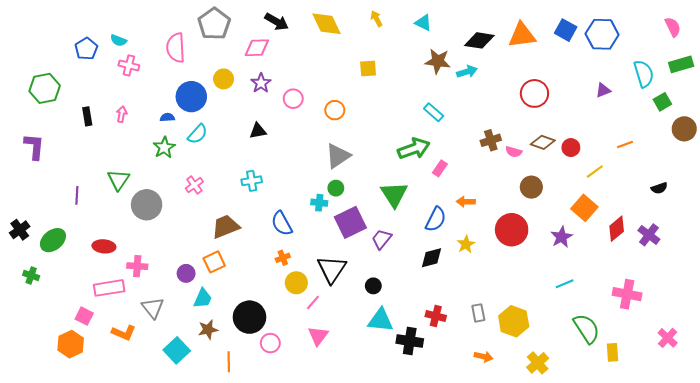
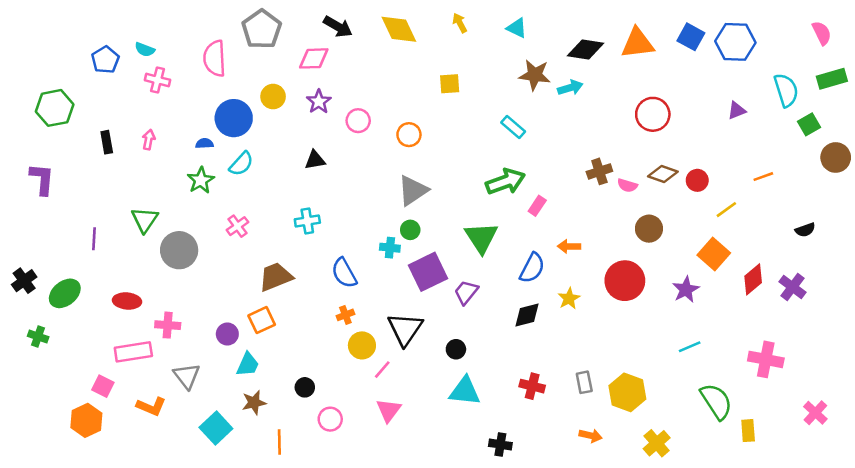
cyan rectangle: (434, 112) -> (513, 127), moved
black circle: (250, 317) -> (305, 387), size x0.5
black cross: (410, 341) -> (500, 445), moved, size x0.7

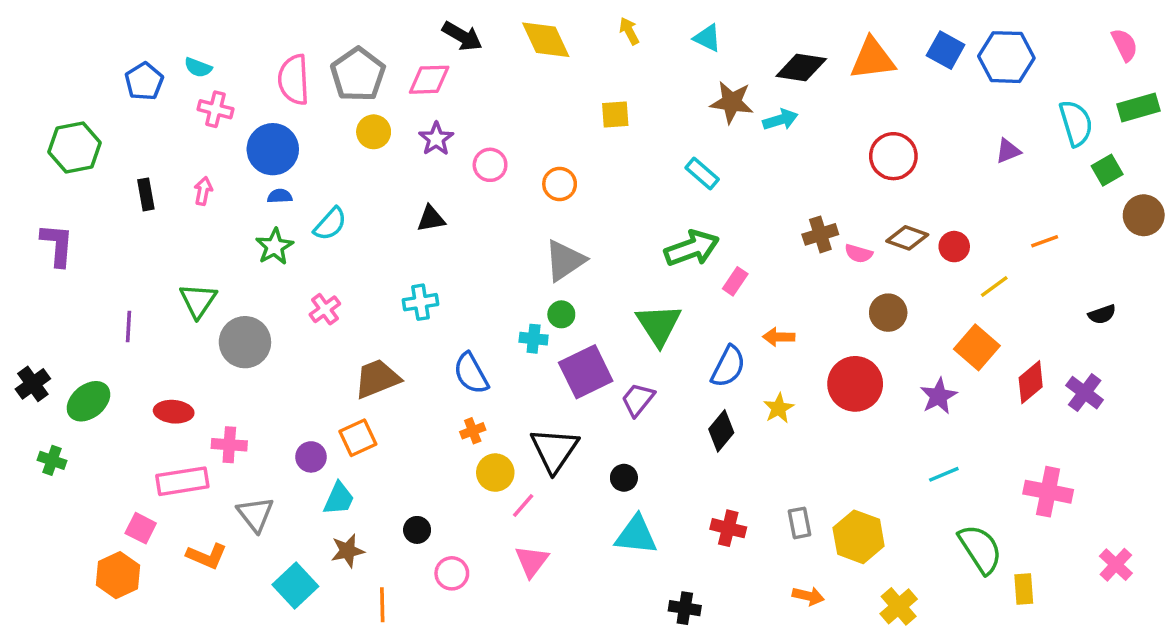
gray pentagon: (262, 29) -> (358, 74), moved
blue circle: (234, 118) -> (273, 149), moved
black diamond: (527, 315) -> (721, 431), turned -36

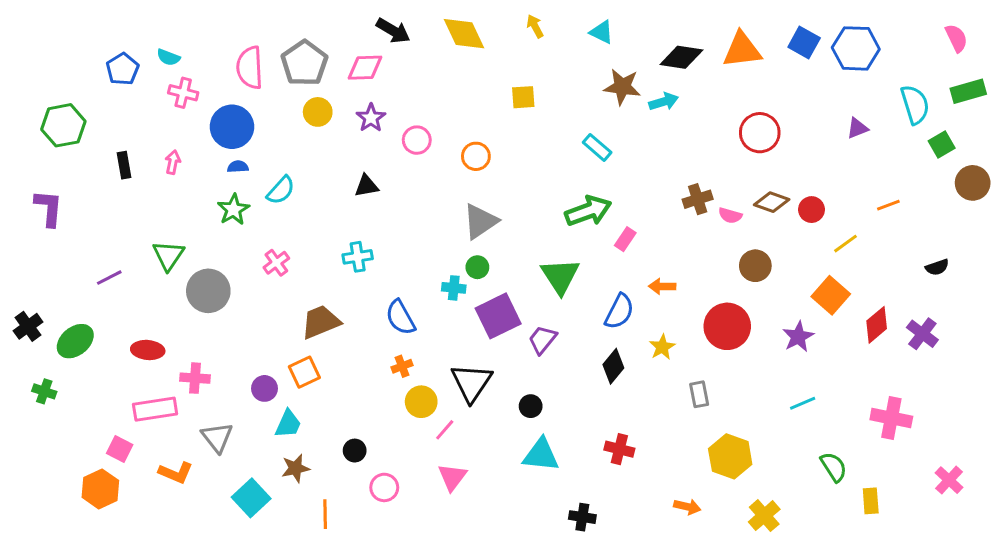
purple line: (128, 327) -> (109, 278), turned 60
gray rectangle: (800, 523) -> (699, 394), moved
green semicircle: (980, 549) -> (834, 467), size x0.7

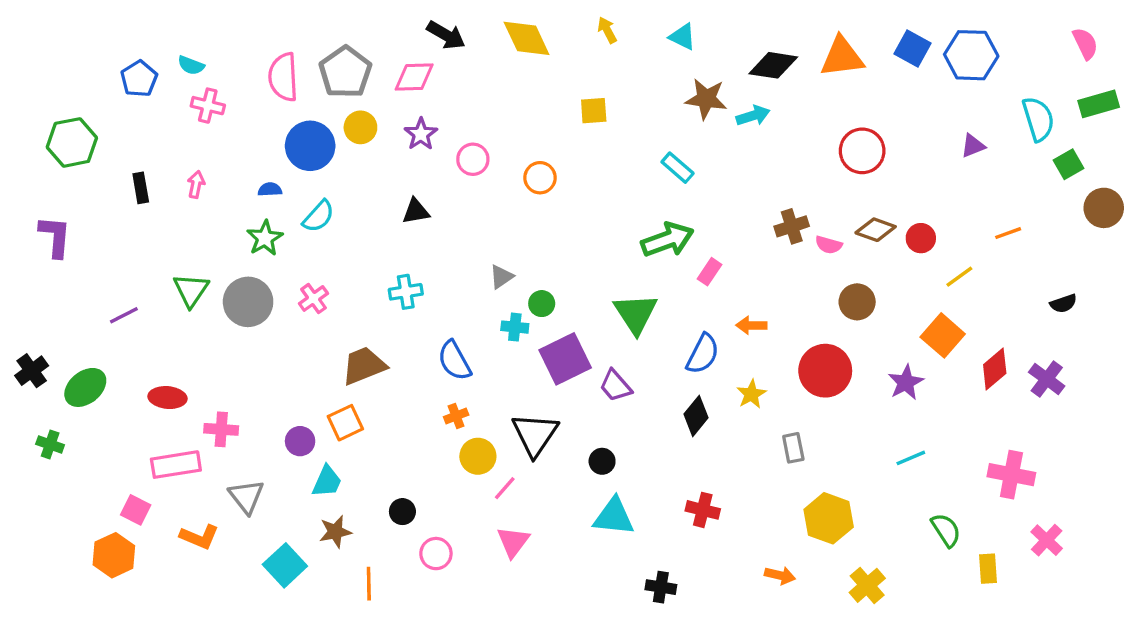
blue circle: (232, 127) -> (310, 146), moved
gray triangle: (480, 221) -> (501, 277), moved, size x0.6
gray circle: (208, 291) -> (248, 302), moved
purple trapezoid: (542, 340) -> (615, 386), turned -80
pink cross: (949, 480) -> (1047, 540), moved

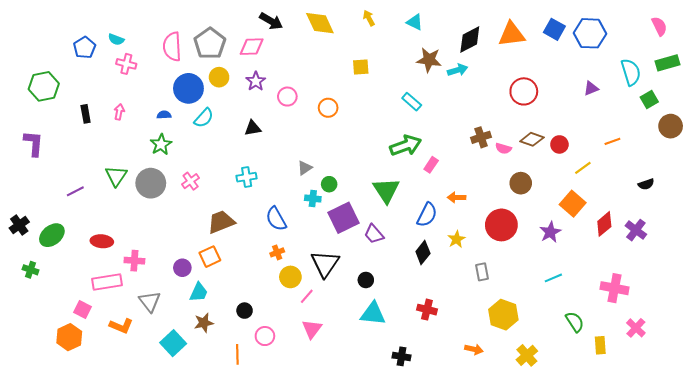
black diamond: (773, 65) -> (470, 39), turned -36
cyan semicircle: (319, 216) -> (204, 118), moved
orange line: (369, 584) -> (237, 354), moved

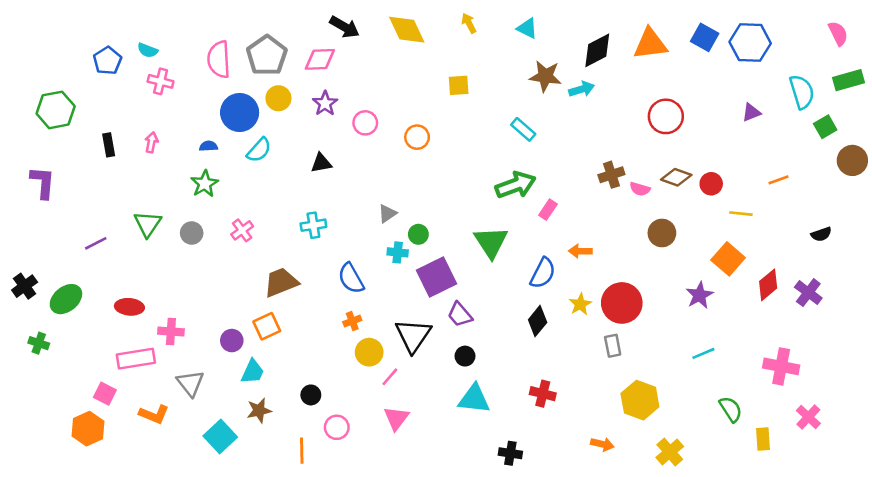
yellow line: (583, 168) -> (741, 214), turned 42
gray circle: (151, 183) -> (192, 233), size x0.6
red circle: (501, 225) -> (622, 303), moved
purple trapezoid: (374, 234) -> (460, 315), moved

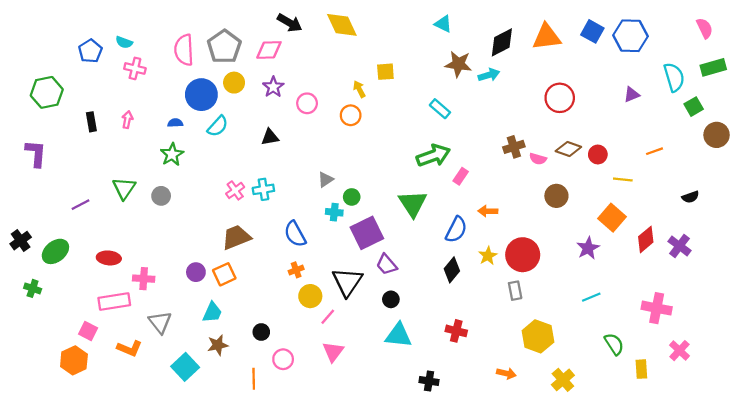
yellow arrow: (469, 23) -> (359, 89), moved
pink cross: (242, 230) -> (235, 190), moved
purple circle: (232, 341) -> (196, 272), moved

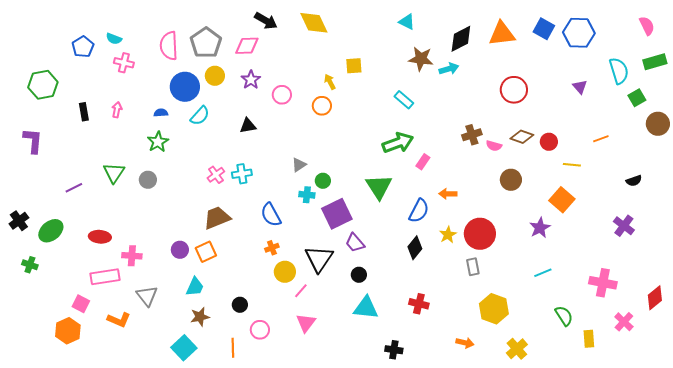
purple triangle: (632, 95) -> (580, 87), turned -49
red diamond: (646, 239) -> (655, 298), moved
cyan square: (185, 367) -> (184, 348), moved

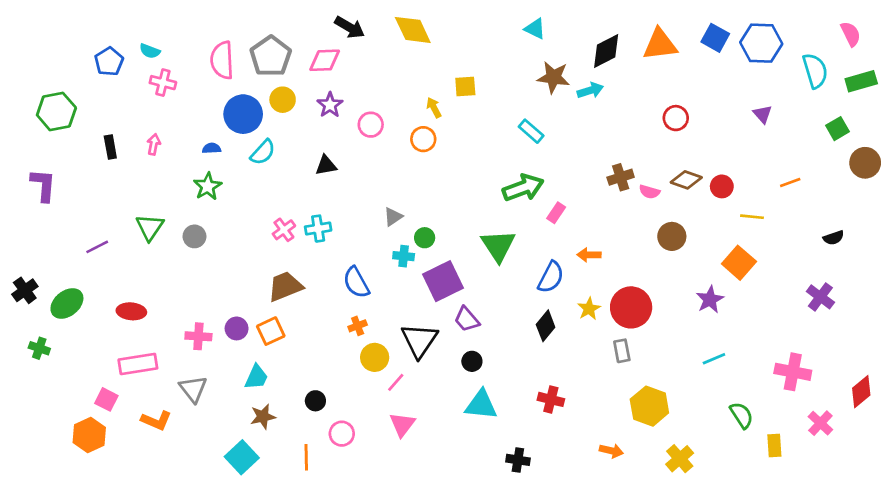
cyan semicircle: (619, 71) -> (815, 71), moved
red circle: (514, 90) -> (676, 118), size x0.7
pink cross: (132, 256) -> (198, 336), moved

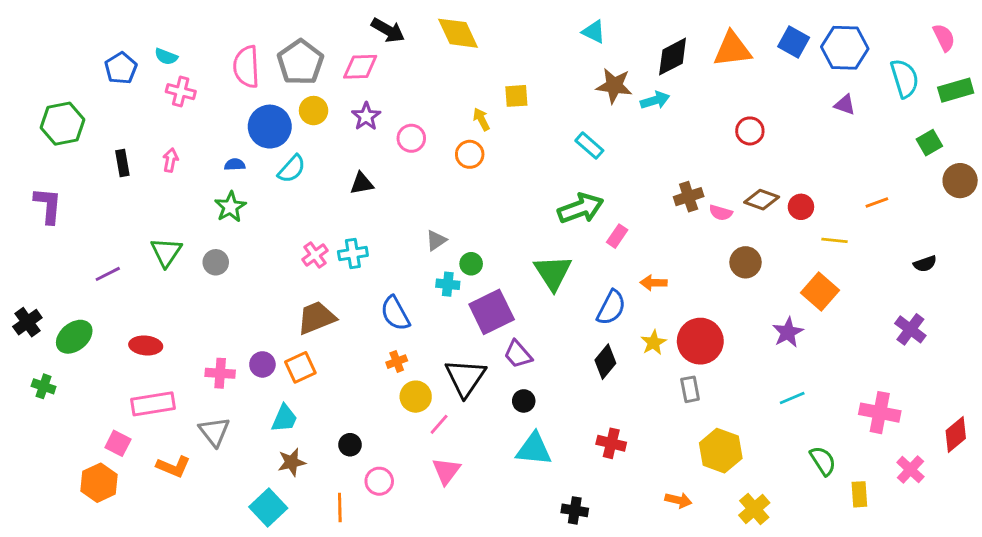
purple triangle: (763, 114) -> (845, 105), moved, turned -30

